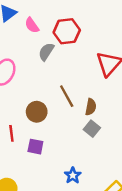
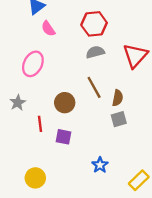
pink semicircle: (32, 25) -> (48, 29), moved
gray semicircle: (46, 52) -> (95, 52), moved, turned 42
gray square: (92, 129) -> (119, 119), turned 35

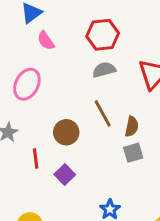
purple square: (64, 137) -> (65, 174), turned 35

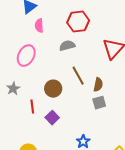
pink semicircle: (46, 41) -> (39, 26), turned 32
gray semicircle: (104, 70) -> (67, 46), moved

